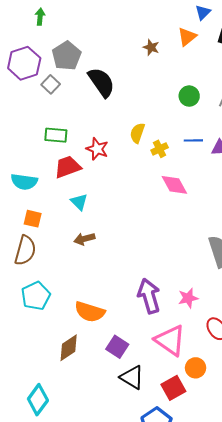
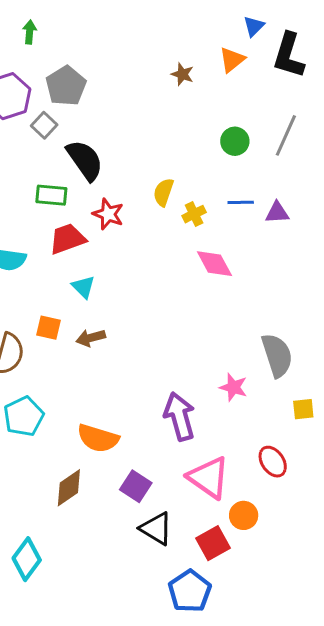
black semicircle: (101, 82) -> (85, 160), moved
orange square: (33, 219) -> (48, 328), moved
pink star: (188, 298) -> (233, 387), moved, turned 30

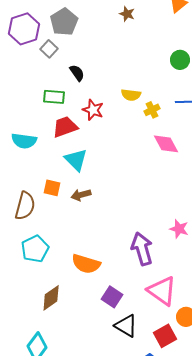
brown star: (182, 74) -> (127, 14), moved
black semicircle: (85, 160) -> (77, 73), size x0.6
yellow semicircle: (163, 192) -> (131, 95), turned -102
cyan triangle: (83, 287) -> (76, 160), size x1.4
brown diamond: (69, 488) -> (51, 298), moved

